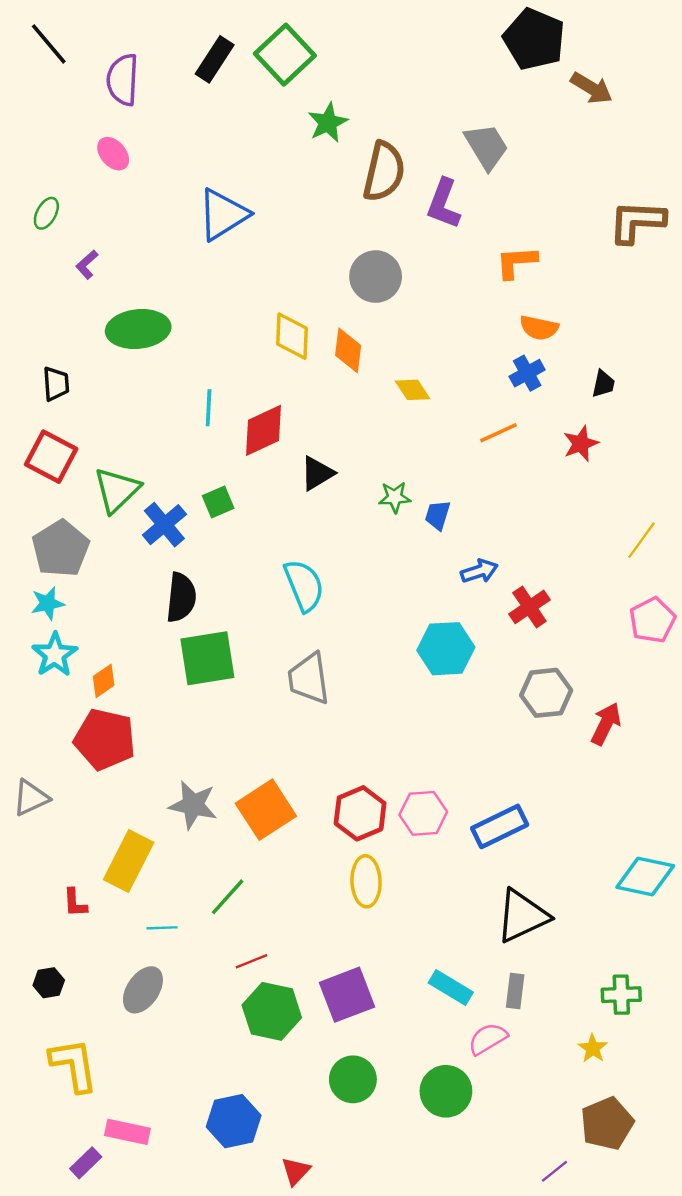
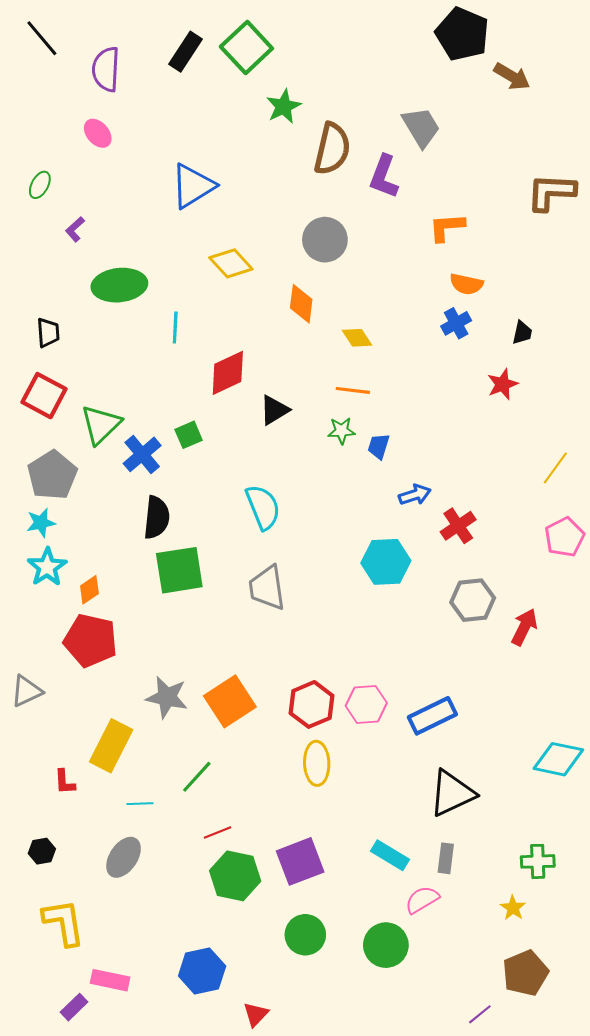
yellow diamond: (292, 336) -> (231, 263), moved, turned -45
cyan line: (209, 408) -> (175, 327), moved
orange line: (498, 433) -> (353, 390), moved, turned 32

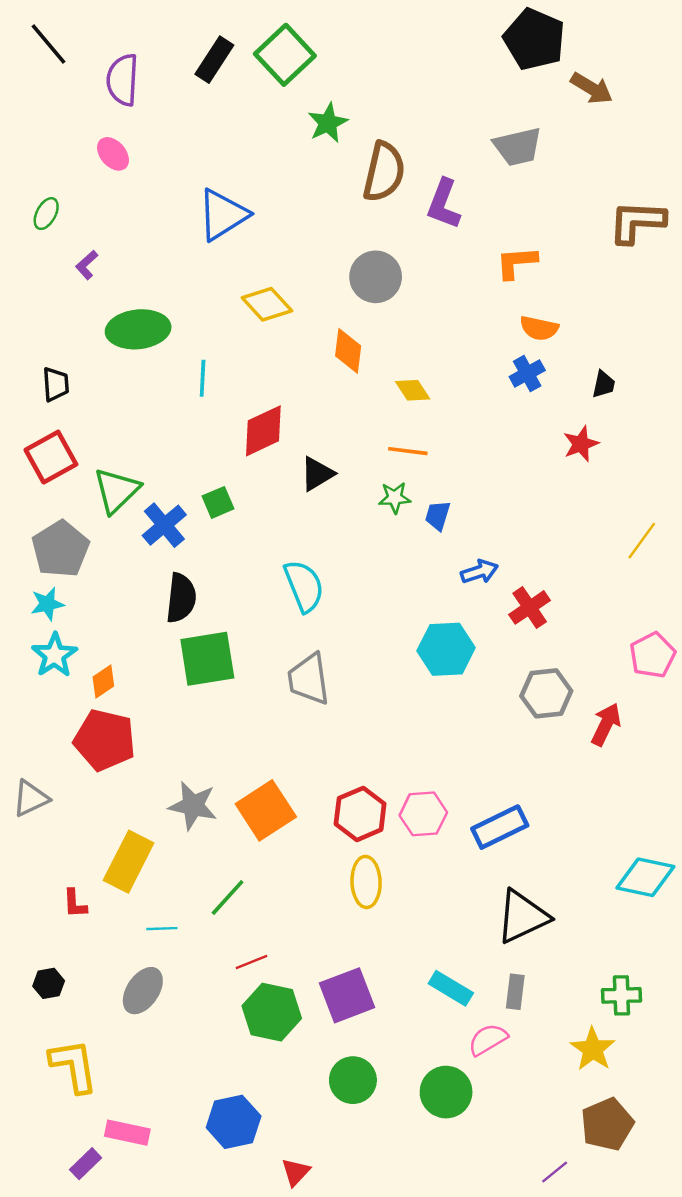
gray trapezoid: (421, 127) -> (518, 147), moved, turned 108
red square: (44, 396) -> (51, 457), turned 33
pink pentagon: (565, 537) -> (653, 655), moved
yellow star: (513, 908) -> (593, 1049), size x1.5

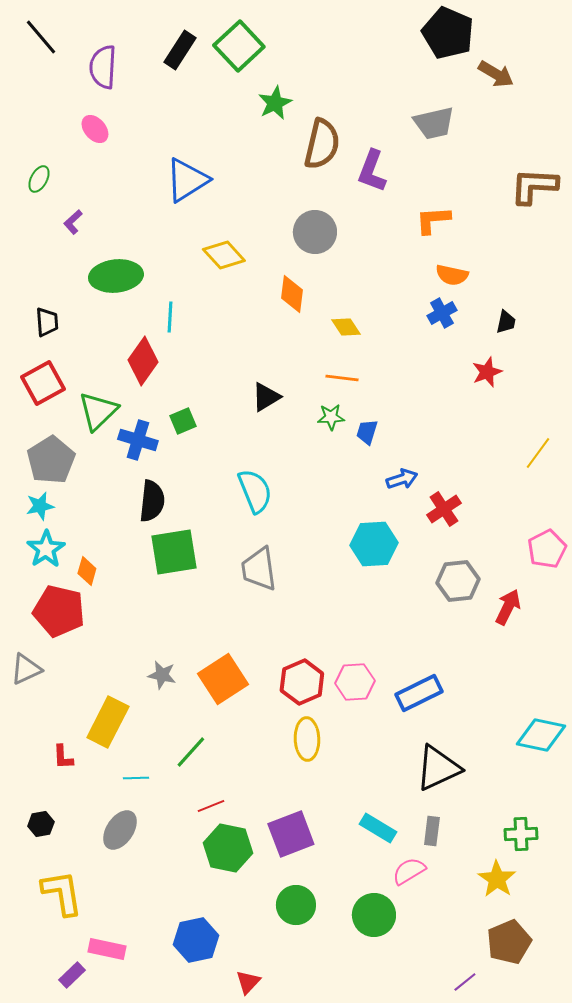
red diamond: (263, 431) -> (143, 361), moved, turned -30
blue cross: (164, 525) -> (138, 440), turned -33
orange diamond: (103, 681) -> (87, 571), turned -40
red pentagon: (105, 740) -> (59, 611), moved
gray star: (193, 806) -> (162, 675), size x0.7

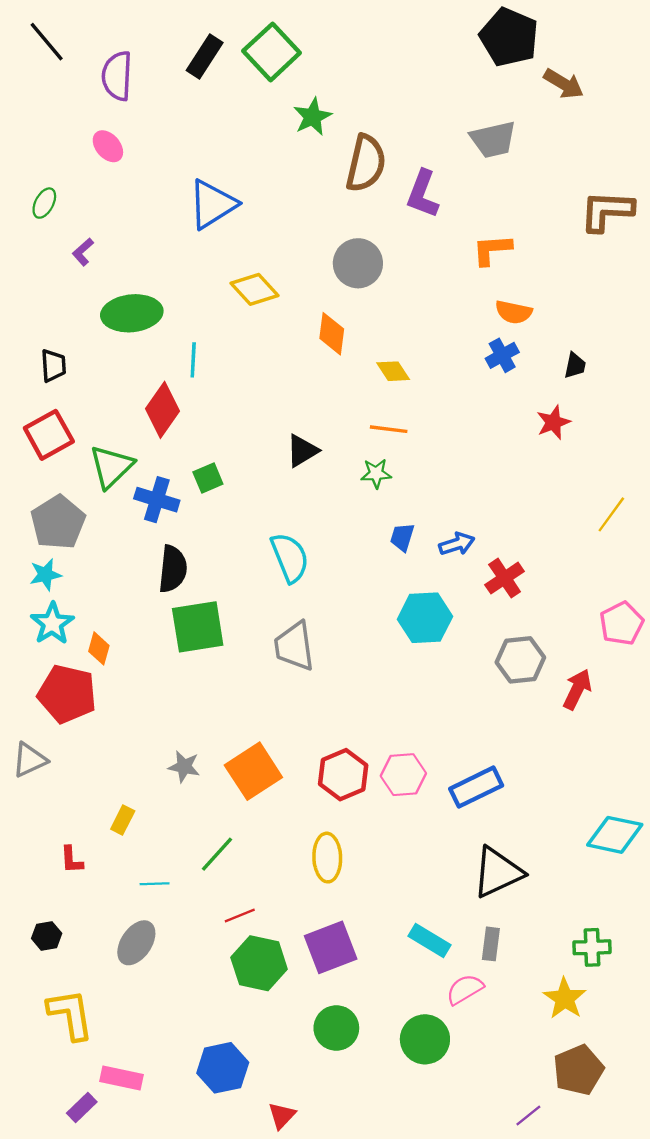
blue trapezoid: (367, 432) -> (402, 537), moved
yellow rectangle: (108, 722) -> (123, 820), size x0.5
yellow ellipse: (307, 739) -> (327, 858), moved

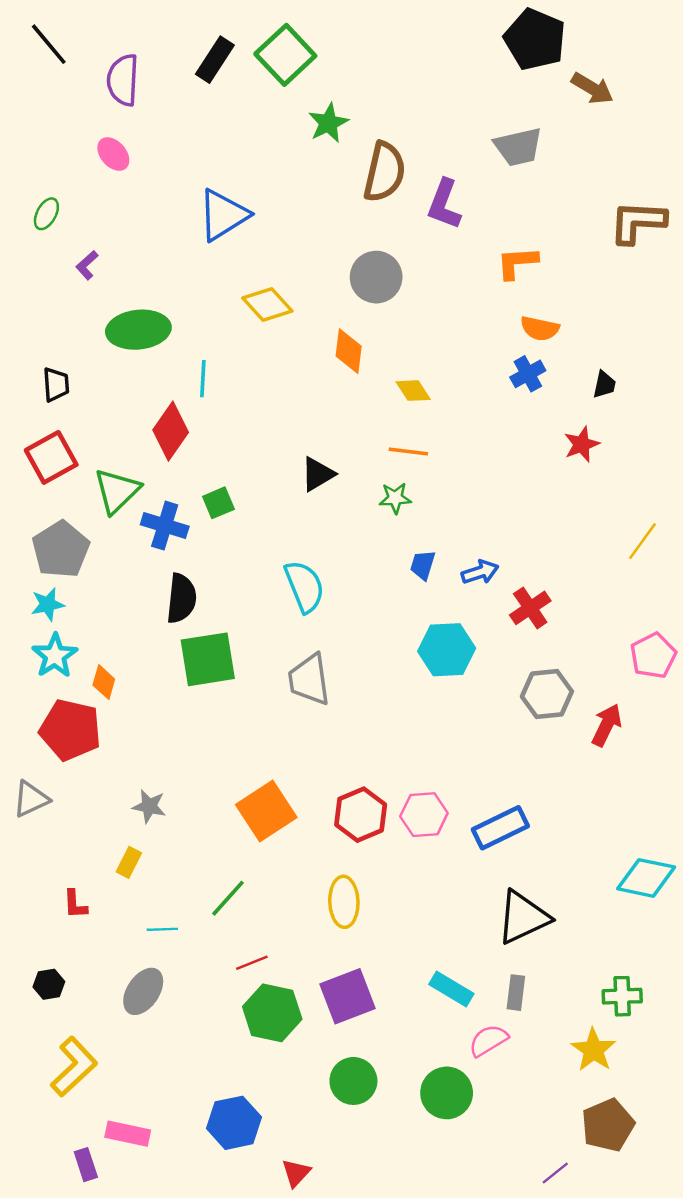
gray star: (184, 767) -> (149, 806), moved
yellow L-shape: (70, 1014) -> (74, 1067), turned 56
purple rectangle: (82, 1108) -> (86, 1165), turned -64

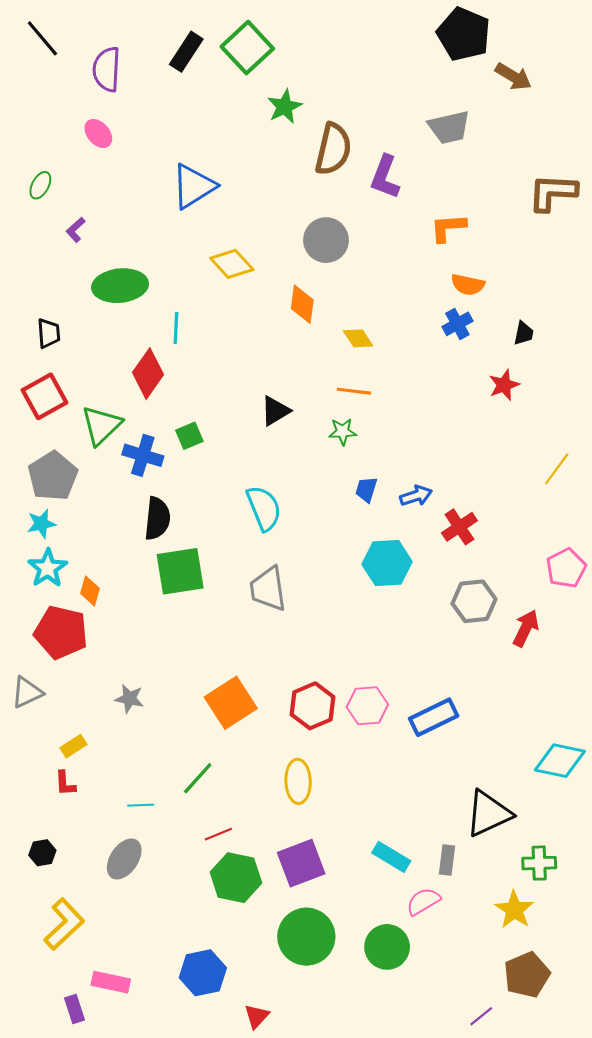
yellow rectangle: (129, 862) -> (73, 746), moved, turned 30
black triangle: (523, 917) -> (488, 813), moved
green circle: (353, 1081) -> (306, 937), size x1.4

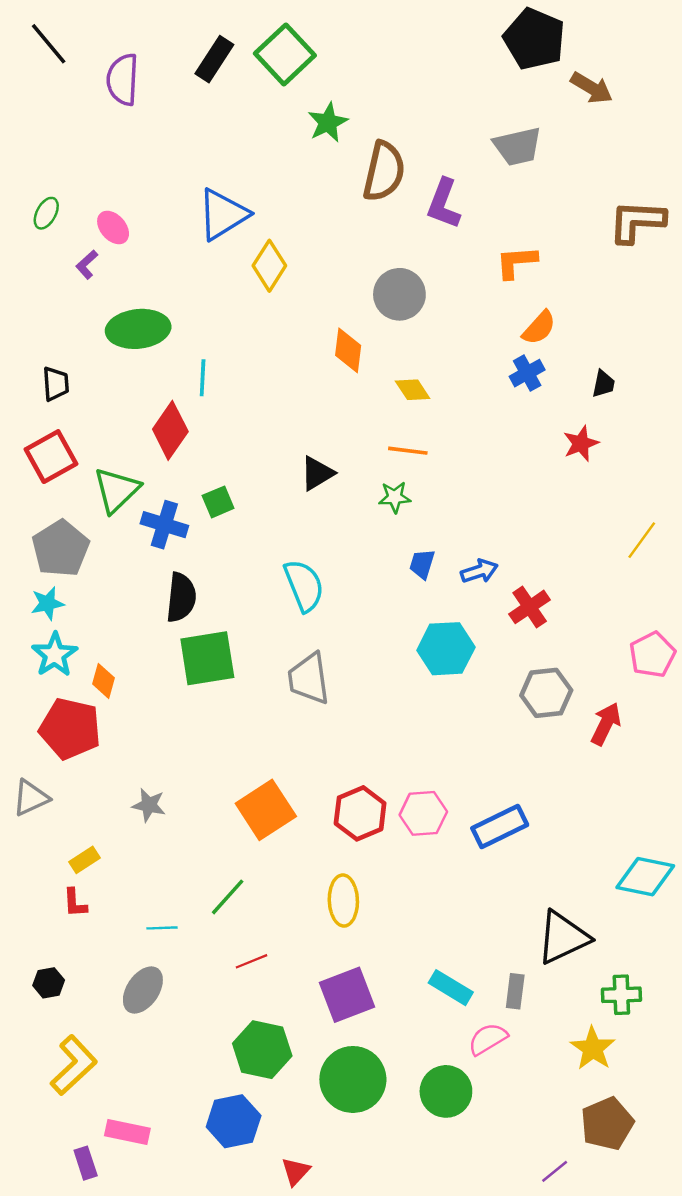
pink ellipse: (98, 133) -> (113, 227), moved
gray circle: (326, 240) -> (399, 294), moved
yellow diamond: (232, 264) -> (269, 266), moved, turned 75
orange semicircle: (468, 285) -> (539, 328), turned -60
green hexagon: (236, 878) -> (262, 1050), moved

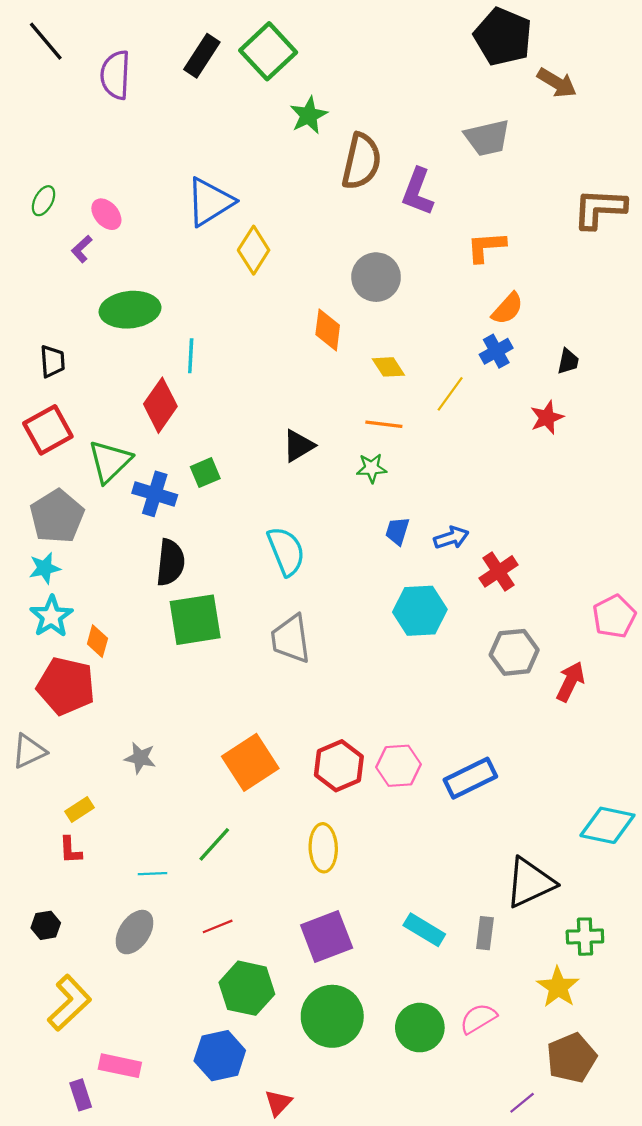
yellow line: (642, 540) -> (450, 394), moved
red line: (251, 961) -> (218, 926), moved
pink semicircle: (488, 1039) -> (478, 1019), moved

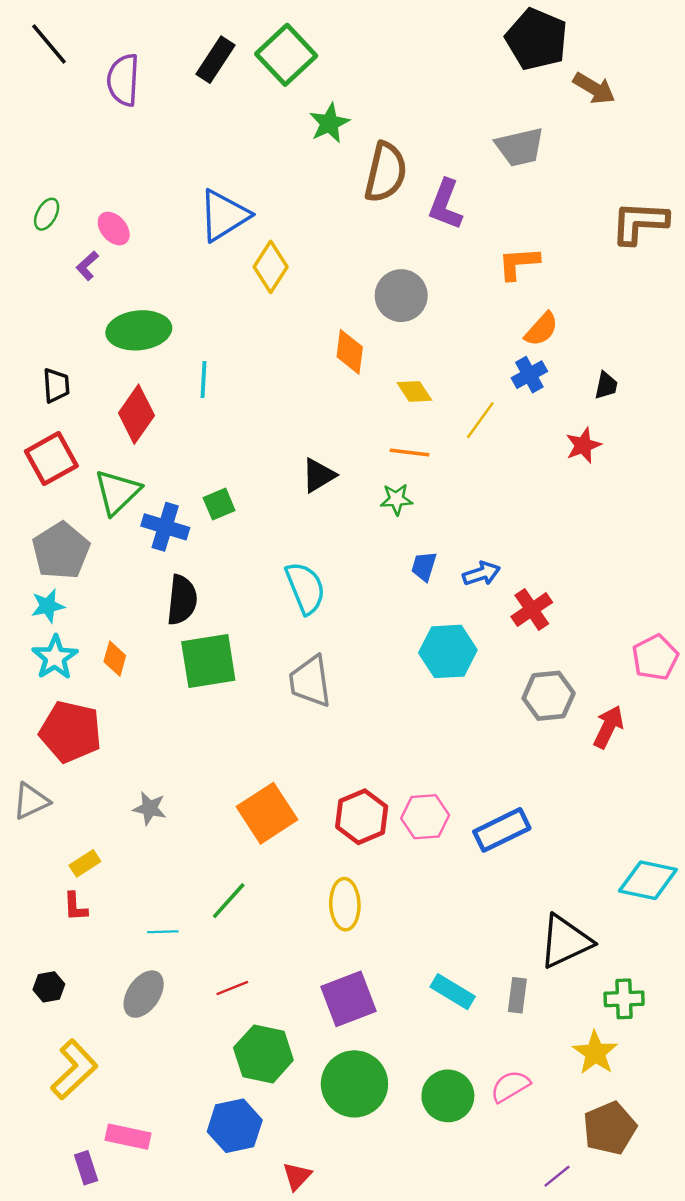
red diamond: (160, 405) -> (136, 414), moved
orange diamond: (97, 641) -> (115, 659), moved

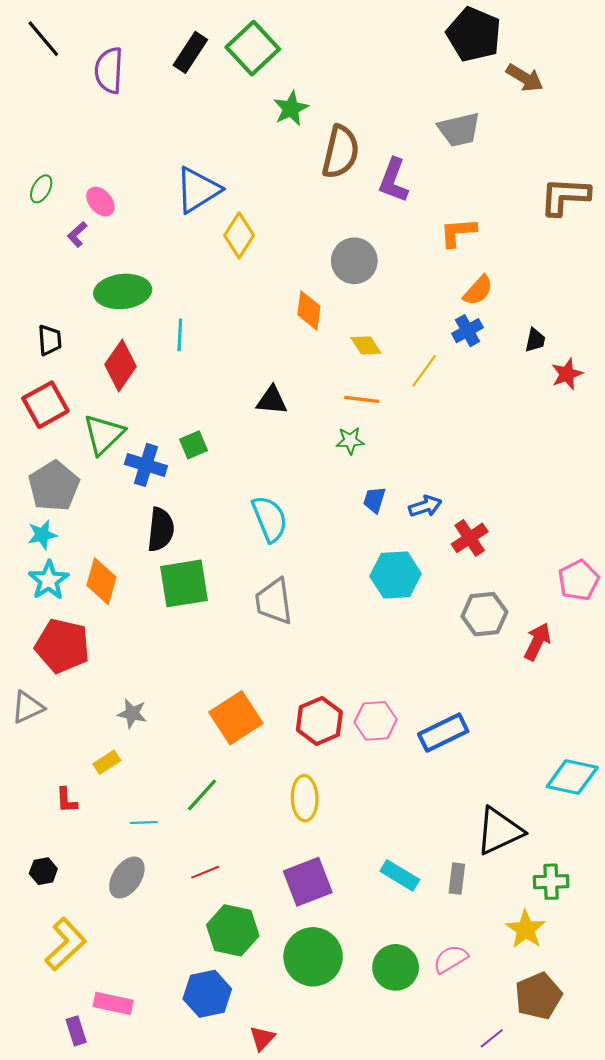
red star: (583, 445) -> (567, 374), moved
black triangle: (319, 475) -> (272, 400), moved, turned 36
orange diamond: (115, 659) -> (101, 581), size x1.5
yellow rectangle: (85, 863) -> (107, 762), moved

